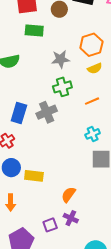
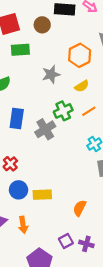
yellow semicircle: (95, 68) -> (82, 86), moved
green cross: (62, 87) -> (63, 111), moved
blue rectangle: (19, 113) -> (17, 118), moved
purple cross: (71, 218) -> (86, 244), moved

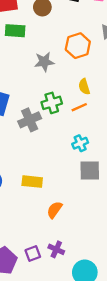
yellow semicircle: (82, 86) -> (84, 87), moved, turned 96
yellow rectangle: (42, 195) -> (32, 182), moved
purple square: (66, 241) -> (33, 253), moved

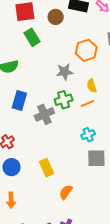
green rectangle: (15, 31) -> (32, 37), turned 54
gray star: (44, 62) -> (65, 72), moved
yellow rectangle: (32, 182) -> (47, 168), turned 60

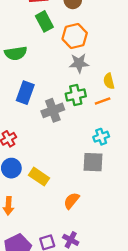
orange hexagon: (86, 50) -> (75, 36), moved
gray square: (96, 158) -> (93, 162), moved
yellow rectangle: (47, 168) -> (39, 177), moved, turned -36

